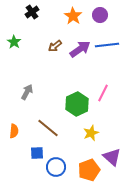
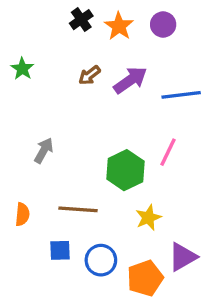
black cross: (32, 12) -> (81, 20), moved
blue line: (107, 45) -> (181, 95), moved
brown line: (48, 128) -> (78, 209), turned -35
purple triangle: (112, 157) -> (183, 257), turned 48
blue circle: (56, 167) -> (101, 260), moved

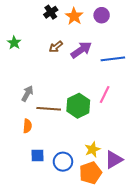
brown line: (78, 209) -> (49, 109), moved
orange semicircle: (22, 214) -> (27, 126), moved
yellow star: (148, 218) -> (92, 149), moved

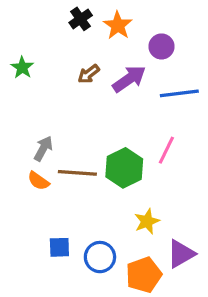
purple circle: (102, 15) -> (161, 46), moved
orange semicircle: (27, 126) -> (38, 181), moved, turned 120
yellow star: (92, 149) -> (147, 221), moved

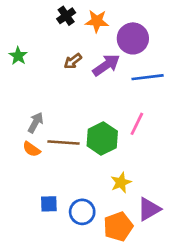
orange star: (118, 25) -> (97, 21), turned -30
purple circle: (161, 46) -> (133, 38), size x1.5

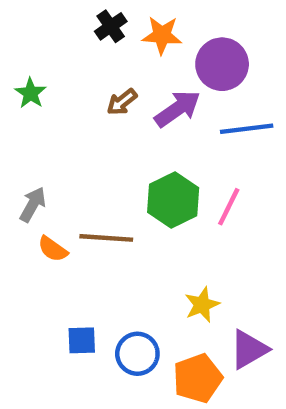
gray arrow: (35, 122) -> (33, 204), moved
green hexagon: (102, 139) -> (173, 200), moved

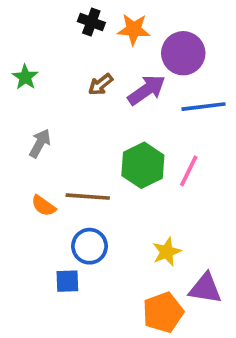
black cross: (111, 26) -> (91, 22), turned -35
gray arrow: (33, 204) -> (40, 143), moved
purple triangle: (249, 349) -> (205, 288), turned 39
blue circle: (137, 354) -> (90, 246), moved

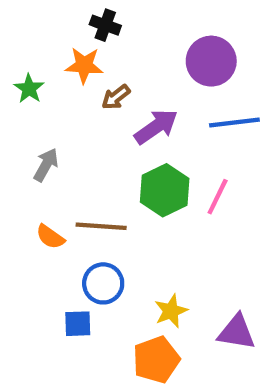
orange star: (134, 29) -> (84, 65), moved
purple arrow: (146, 90) -> (156, 127), moved
yellow star: (167, 252) -> (171, 311), moved
orange pentagon: (163, 312) -> (156, 360), moved

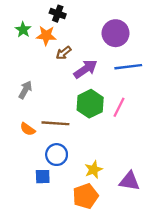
green star: (29, 89) -> (23, 30), moved

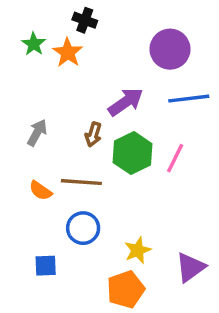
orange star: (46, 35) -> (68, 53), turned 30
brown arrow: (64, 53) -> (93, 134), moved, turned -35
blue square: (43, 177) -> (46, 266), moved
purple triangle: (129, 181) -> (190, 267), turned -45

